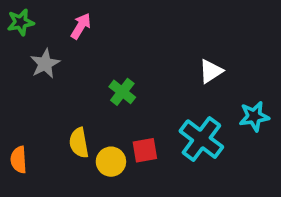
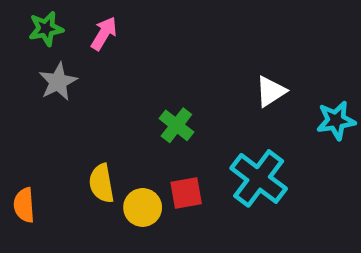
green star: (21, 22) -> (46, 29), moved
green cross: (122, 92) -> (176, 125), moved
cyan star: (254, 116) -> (336, 120), moved

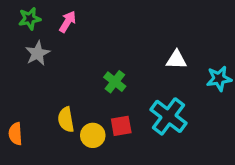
white triangle: (271, 91) -> (176, 60), turned 35

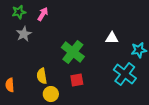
green cross: (115, 82) -> (73, 52), size x1.6
cyan cross: (169, 116) -> (125, 74), moved
yellow circle: (93, 135) -> (51, 94), moved

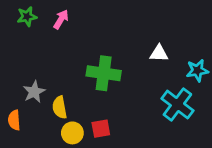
gray star: (24, 34) -> (34, 92), moved
green cross: (73, 52) -> (104, 73), turned -30
red square: (77, 80) -> (101, 129), moved

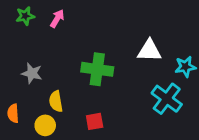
white triangle: (159, 53) -> (149, 51), size x1.4
gray star: (34, 92) -> (32, 73), moved, turned -30
yellow circle: (72, 133) -> (45, 125), moved

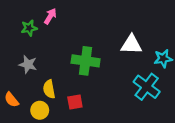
green star: (25, 16) -> (29, 28), moved
orange semicircle: (13, 113) -> (11, 100), turned -35
red square: (95, 121) -> (75, 102), moved

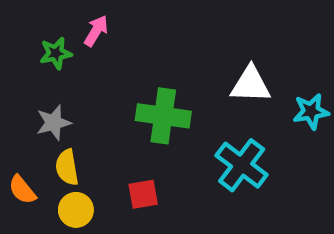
gray star: (28, 64) -> (54, 123), turned -30
cyan cross: (147, 87) -> (242, 165), moved
yellow semicircle: (49, 89) -> (67, 167), moved

